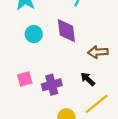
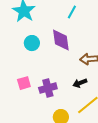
black arrow: (88, 79) -> (80, 83), turned -64

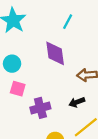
cyan circle: (32, 43) -> (12, 64), moved
pink square: (24, 83) -> (18, 89), moved, turned 32

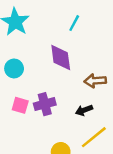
pink square: (18, 89) -> (20, 105), moved
purple cross: (40, 108) -> (45, 104), moved

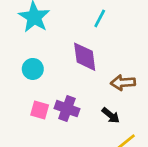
purple cross: (45, 104) -> (67, 109), turned 35
black arrow: (84, 110) -> (111, 115), turned -119

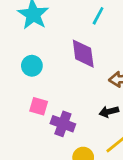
purple cross: (67, 109) -> (63, 124), moved
black arrow: (111, 115) -> (109, 112), turned 126

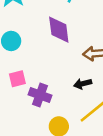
pink square: (39, 106) -> (17, 79), turned -30

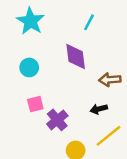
purple cross: (40, 95) -> (57, 120), turned 30

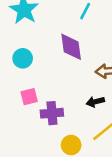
purple cross: (57, 120) -> (52, 113), turned 35

